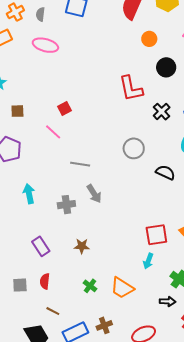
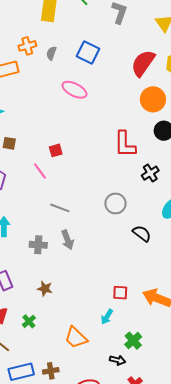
orange circle: (149, 39) -> (153, 99), size x1.6
pink ellipse: (45, 45) -> (74, 90), moved
red square: (156, 235) -> (120, 293), size x0.7
green cross: (90, 286) -> (29, 321), moved

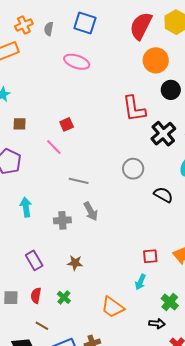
black cross: (150, 173) -> (163, 134), size x1.4

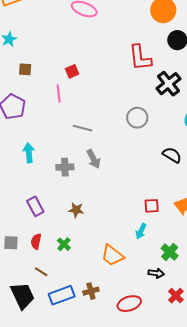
pink line: (54, 147) -> (59, 94), turned 36
black semicircle: (163, 195) -> (172, 155), moved

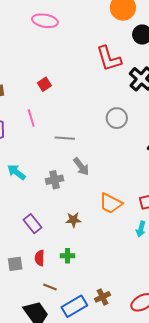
pink line: (59, 94) -> (31, 118), moved
cyan arrow: (29, 153) -> (16, 172), turned -36
green cross: (64, 244) -> (67, 256), turned -32
orange trapezoid: (112, 255) -> (111, 203), moved

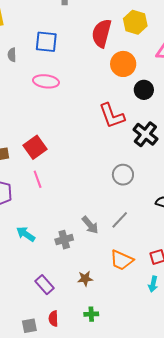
red square: (44, 84) -> (35, 147), moved, size x1.6
gray line: (65, 138) -> (120, 220), moved, turned -48
green cross: (67, 256) -> (91, 314), moved

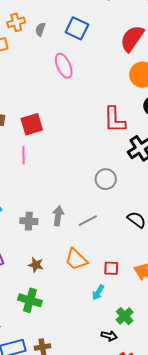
pink ellipse: (46, 81) -> (64, 66), turned 40
gray arrow: (90, 225) -> (58, 216), turned -150
green cross: (91, 314) -> (30, 300), size x1.6

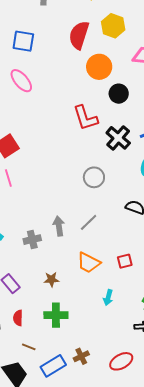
cyan arrow: (98, 292) -> (108, 297), moved

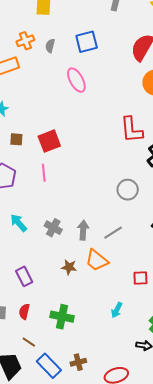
blue square: (23, 41) -> (87, 42), turned -35
gray cross: (32, 240) -> (53, 228), moved, turned 30
orange trapezoid: (89, 263) -> (97, 260), moved
brown star: (51, 279) -> (69, 267), moved
blue rectangle: (53, 366) -> (49, 366), turned 65

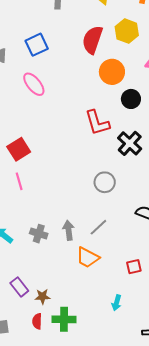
brown star: (69, 267) -> (42, 297), moved
red semicircle: (24, 312) -> (37, 321), moved

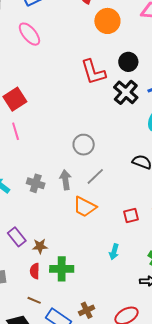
black circle: (131, 99) -> (128, 62), moved
gray circle: (105, 182) -> (84, 145), moved

